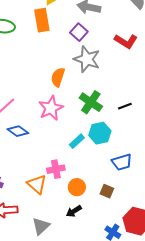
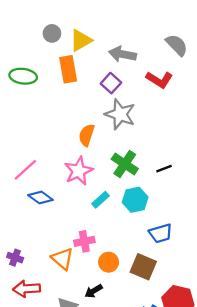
red L-shape: (126, 41) -> (159, 80), moved
cyan rectangle: (77, 141) -> (100, 200), moved
brown square: (107, 191) -> (143, 267), size x1.6
black arrow: (74, 211) -> (94, 291), moved

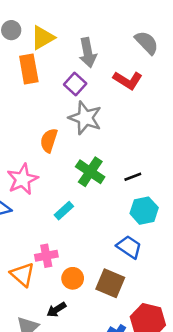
gray arrow: (122, 54) -> (88, 53), turned -112
pink star: (79, 171) -> (23, 179), moved
cyan hexagon: (135, 200) -> (144, 211), moved
blue trapezoid: (161, 233) -> (129, 247), turned -130

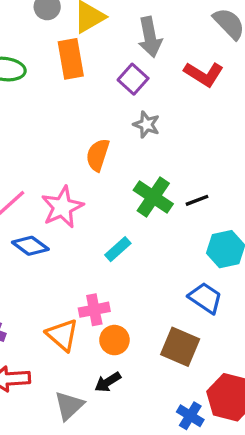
gray star: (85, 118) -> (146, 125), size x0.6
black line: (133, 177) -> (197, 200), moved
orange circle: (73, 278) -> (114, 340), moved

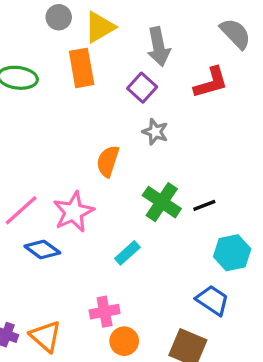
red L-shape: (204, 74) -> (211, 83), turned -48
orange triangle: (62, 335) -> (46, 336), moved

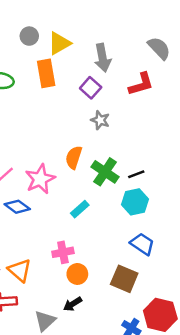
orange semicircle: (108, 161) -> (74, 157), moved
cyan hexagon: (232, 253) -> (135, 202), moved

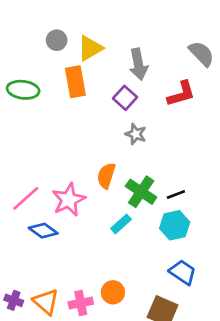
cyan rectangle: (80, 209) -> (121, 224), moved
pink cross: (63, 252) -> (81, 303), moved
orange circle: (77, 274) -> (113, 292), moved

